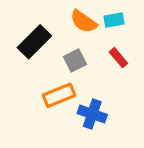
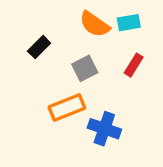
black rectangle: (34, 42) -> (39, 47), size x0.6
red rectangle: (118, 58) -> (134, 65), turned 72

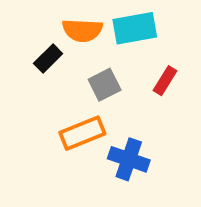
cyan rectangle: (129, 23) -> (135, 28), moved, size x1.5
orange semicircle: (95, 24) -> (82, 30), moved, turned -32

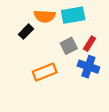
gray square: (105, 85) -> (69, 46), moved
blue cross: (129, 159) -> (88, 67), moved

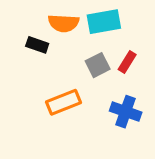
black rectangle: (26, 32) -> (37, 45), turned 64
blue cross: (88, 67) -> (126, 112), moved

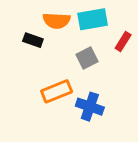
red rectangle: (127, 62) -> (123, 41), moved
blue cross: (126, 112) -> (90, 107), moved

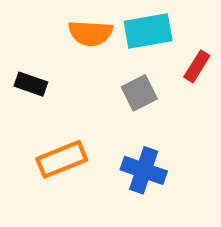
black rectangle: (33, 40) -> (31, 84), moved
orange rectangle: (57, 91) -> (62, 159), moved

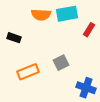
gray square: (139, 93) -> (61, 63), moved
blue cross: (144, 170) -> (86, 88), moved

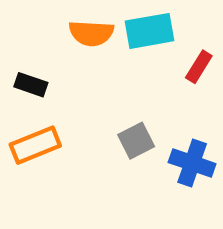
orange rectangle: (28, 72) -> (35, 145), moved
blue cross: (86, 88) -> (192, 163), moved

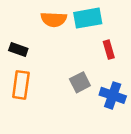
red rectangle: (199, 67) -> (109, 50), moved, turned -48
orange rectangle: (35, 145) -> (21, 85), turned -60

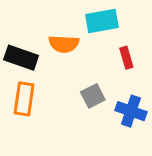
orange semicircle: (54, 19) -> (64, 44), moved
black rectangle: (18, 50) -> (21, 58), size x1.5

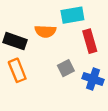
red rectangle: (126, 58) -> (90, 41), size x1.5
orange rectangle: (24, 99) -> (17, 70), turned -30

